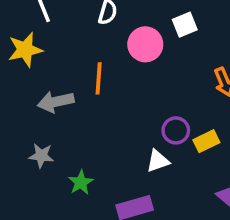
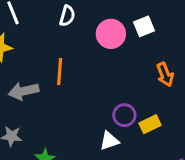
white square: (185, 25) -> (144, 26), moved
pink circle: (145, 44) -> (111, 34), moved

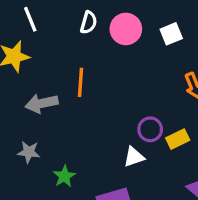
pink circle: (111, 34) -> (126, 29), moved

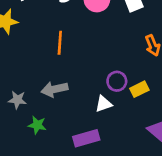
gray arrow: (42, 103) -> (54, 89), moved
green star: (64, 176) -> (37, 125), moved, turned -30

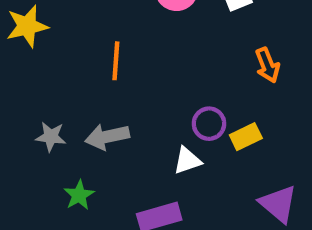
gray star: (17, 100) -> (51, 137), moved
green star: (37, 125) -> (79, 195), turned 30

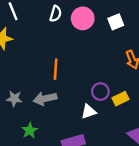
orange line: (116, 61) -> (56, 69), moved

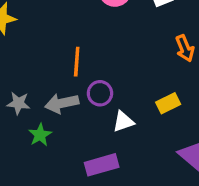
purple circle: (100, 92) -> (100, 93), moved
green star: (30, 130) -> (40, 135), moved

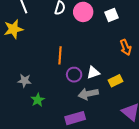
gray arrow: (62, 103) -> (88, 94), moved
white triangle: (123, 122) -> (93, 73), moved

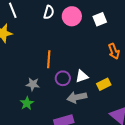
gray star: (25, 81) -> (33, 84), moved

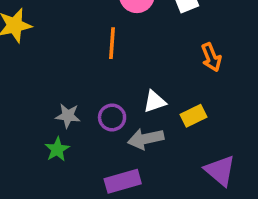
orange line: (49, 59) -> (112, 43), moved
purple circle: (63, 78) -> (112, 117), moved

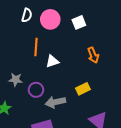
white triangle: (155, 102) -> (52, 61), moved
gray star: (68, 116) -> (16, 80), moved

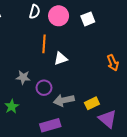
orange arrow: (93, 55) -> (113, 63), moved
yellow rectangle: (83, 89) -> (92, 103), moved

